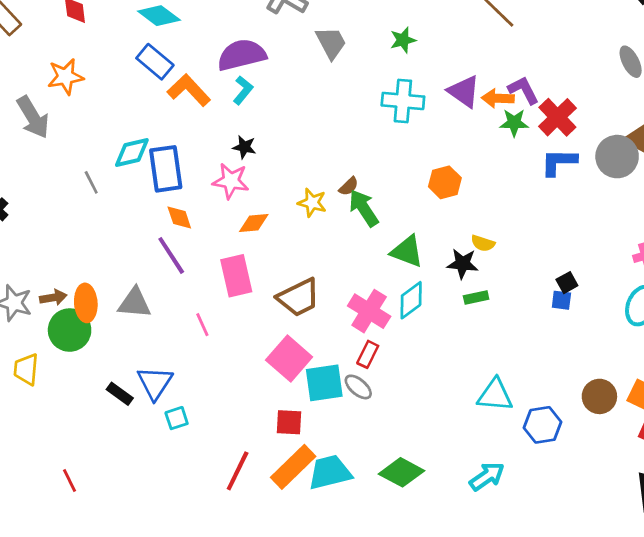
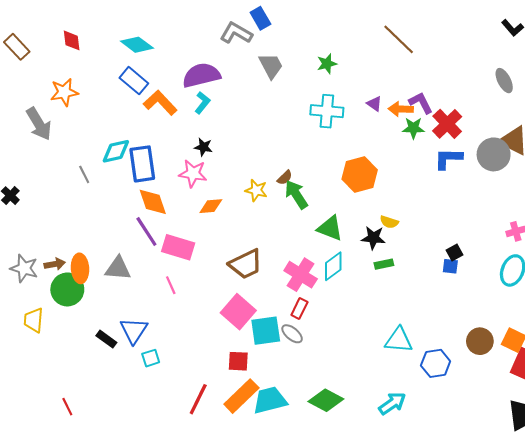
purple triangle: (464, 92) -> (374, 104), size x0.6
orange hexagon: (445, 182) -> (360, 174), size x1.4
orange diamond: (179, 218) -> (153, 202), size x1.4
pink rectangle: (236, 276) -> (178, 247), moved, turned -60

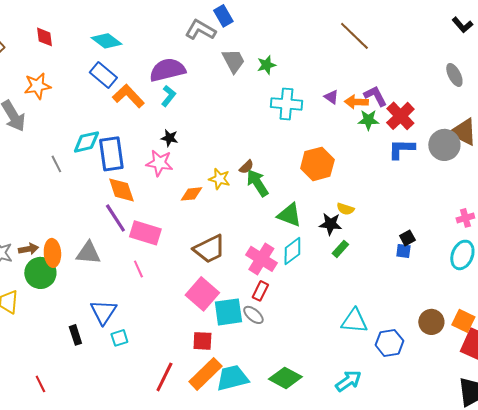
green star: (327, 64) -> (266, 65), moved
orange diamond: (211, 206) -> (191, 194), moved
green rectangle: (384, 264) -> (340, 249), turned -36
black rectangle: (106, 339) -> (75, 335), moved, turned 36

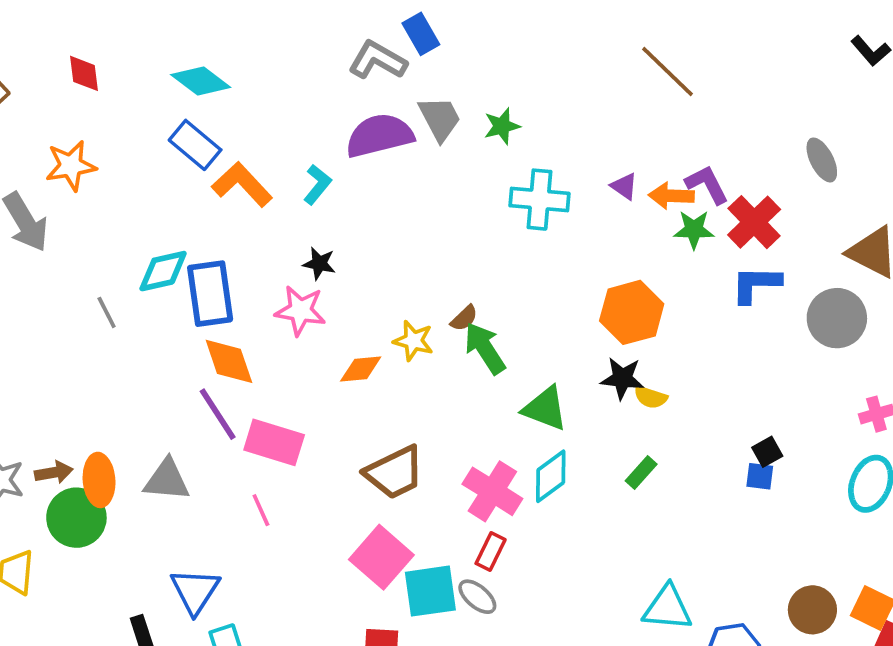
purple semicircle: (167, 70) -> (379, 136), moved
gray ellipse: (454, 75) -> (822, 160), moved
gray circle: (444, 145) -> (837, 318), moved
orange hexagon: (317, 164) -> (632, 312), moved
black star: (330, 224) -> (622, 378), moved

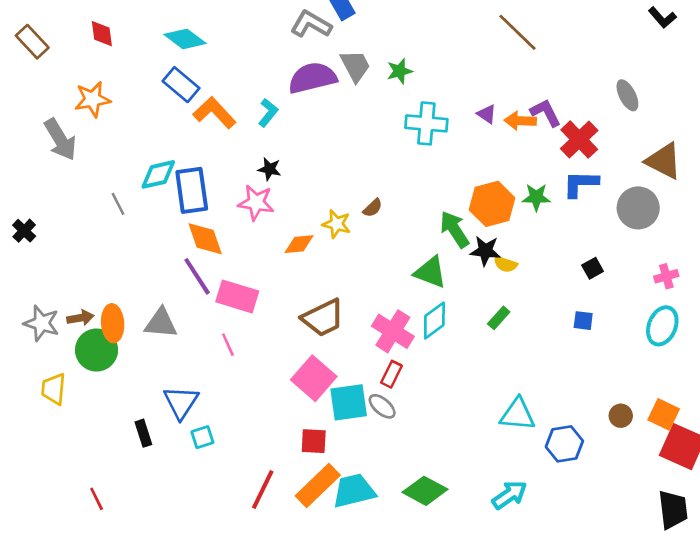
green star: (694, 230) -> (536, 197), moved
green arrow: (485, 348) -> (454, 229), moved
black square: (767, 452) -> (593, 268), moved
brown circle: (812, 610) -> (621, 416), size x0.7

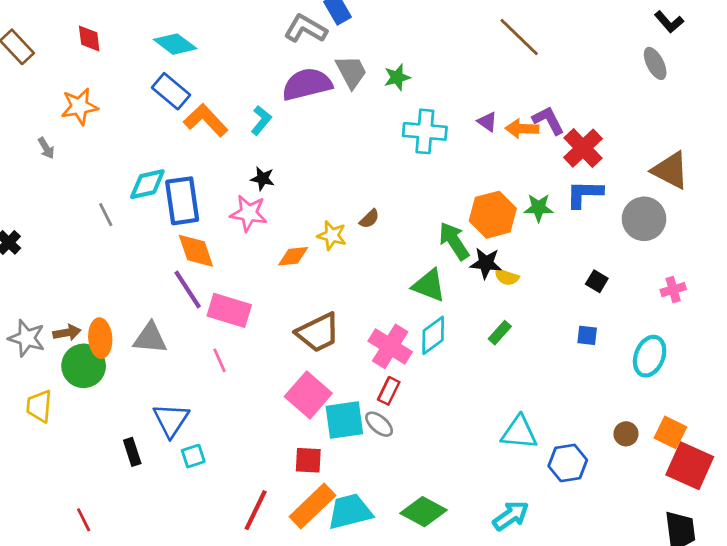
gray ellipse: (627, 95) -> (655, 63), moved
gray arrow: (60, 140) -> (46, 148), size x0.5
black square: (593, 268) -> (597, 281), turned -30
cyan ellipse: (662, 326) -> (650, 356), moved

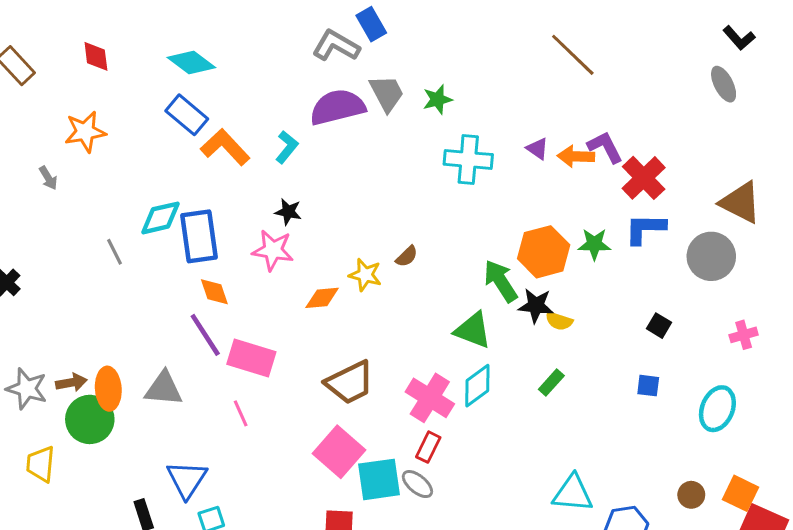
orange diamond: (196, 251) -> (214, 292), size x0.7

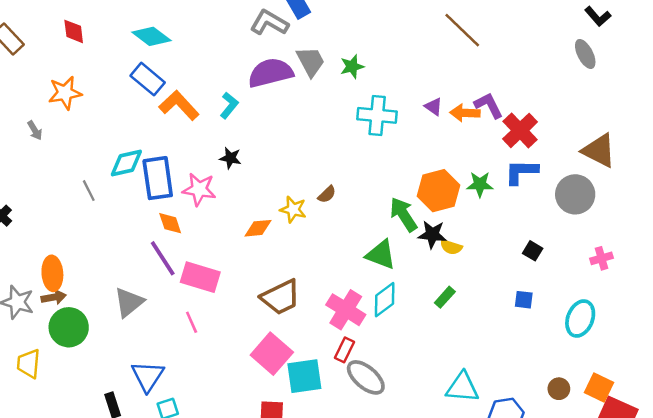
pink star: (273, 250) -> (199, 189), moved
orange ellipse: (108, 389) -> (52, 273), moved
gray triangle: (164, 389) -> (129, 302), turned -44
gray ellipse: (417, 484) -> (366, 377), moved, size x1.5

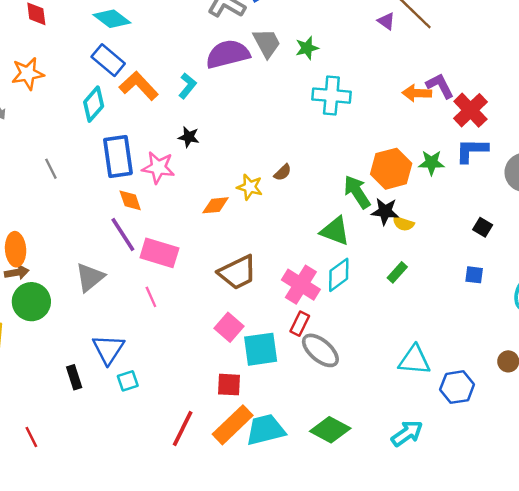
purple triangle: (434, 107) -> (386, 21), moved
cyan diamond: (126, 163) -> (94, 104), moved, turned -36
pink square: (272, 354) -> (229, 327), size x0.7

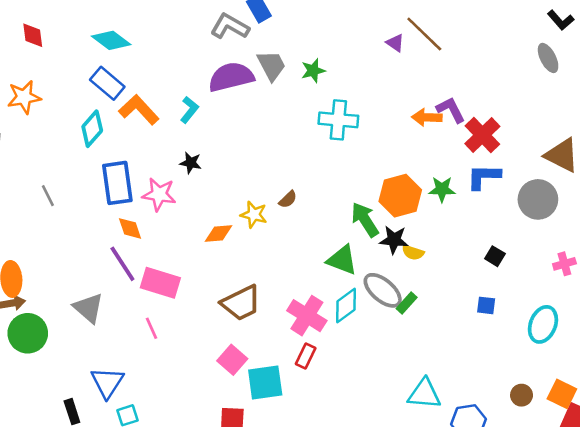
gray triangle: (90, 277) -> (88, 308), turned -40
gray ellipse: (320, 350) -> (383, 290), moved

